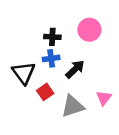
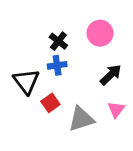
black cross: (52, 37) -> (58, 41), turned 35
black arrow: (75, 69) -> (111, 75), moved

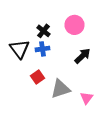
black triangle: (26, 81) -> (20, 49), moved
pink triangle: (116, 110) -> (86, 98), moved

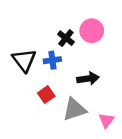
black cross: (44, 31) -> (66, 38), moved
black arrow: (82, 56) -> (88, 79), moved, turned 36

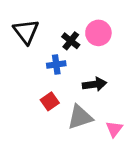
black triangle: (24, 60) -> (26, 32), moved

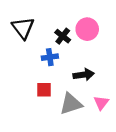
red square: (50, 101) -> (44, 90), turned 35
pink triangle: (114, 129) -> (101, 103), moved

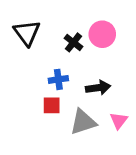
blue cross: (50, 57) -> (58, 79), moved

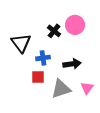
black triangle: (27, 33) -> (21, 43), moved

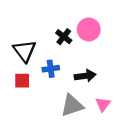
red square: (38, 77) -> (22, 81), moved

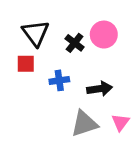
black triangle: (25, 51) -> (36, 33), moved
red square: (22, 81) -> (26, 64), moved

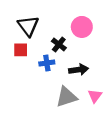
black cross: (75, 43) -> (59, 44), moved

